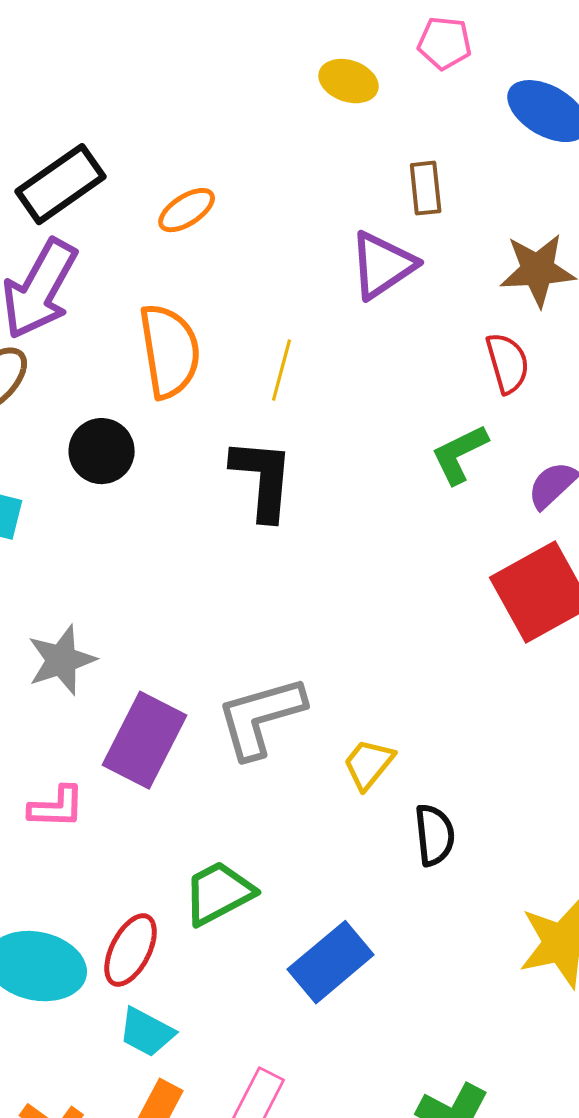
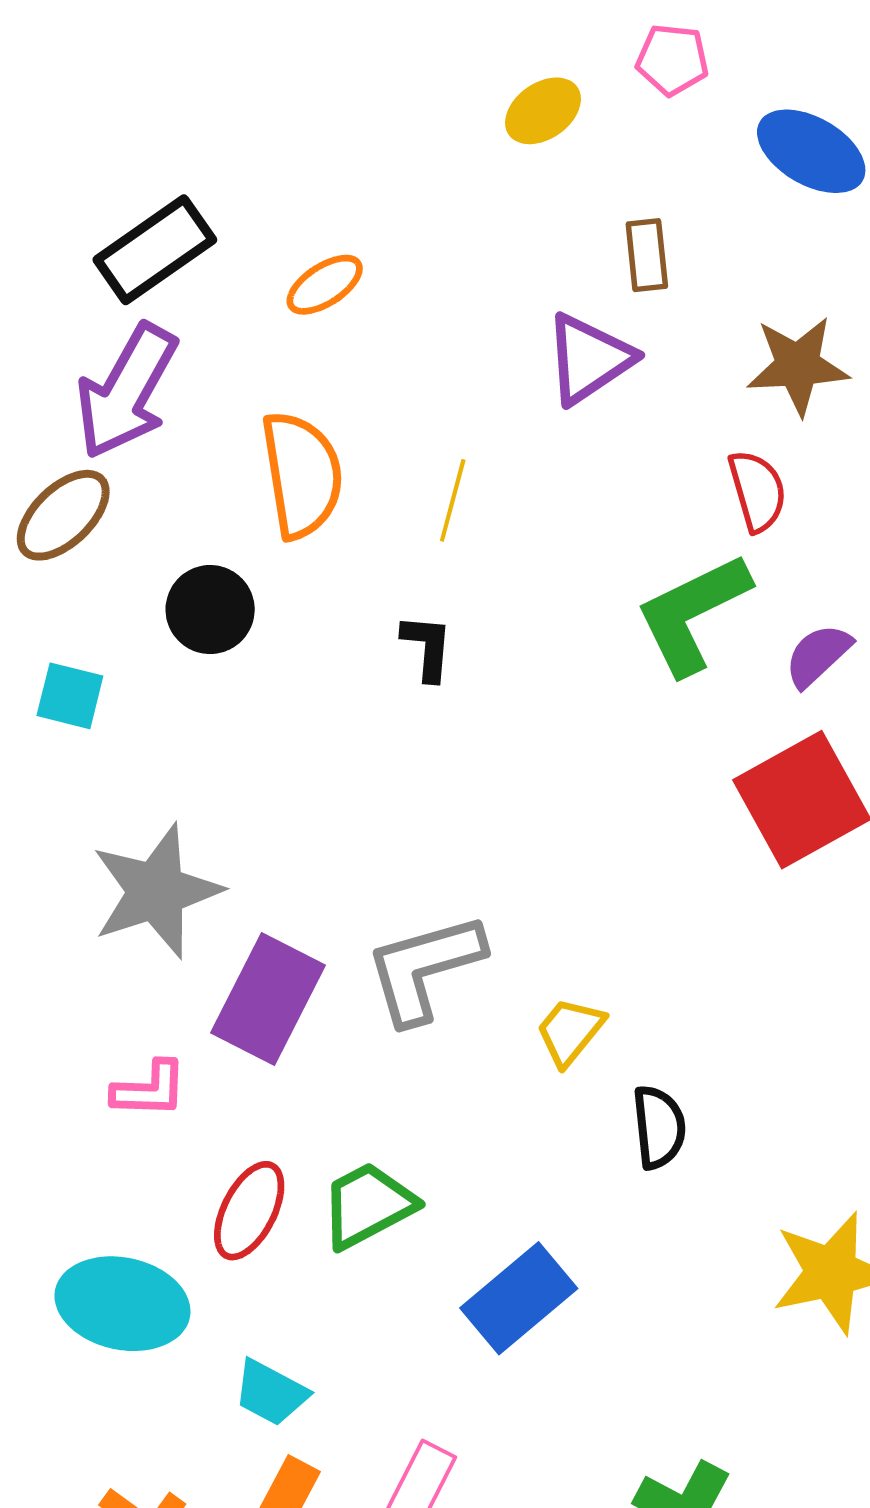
yellow ellipse: (349, 81) -> (543, 111), turned -54
green L-shape: (460, 454) -> (693, 614), size x1.5
black L-shape: (263, 479) -> (427, 647), size x0.6
gray star: (62, 660) -> (156, 891), size x1.4
red ellipse: (131, 950) -> (249, 1211), moved

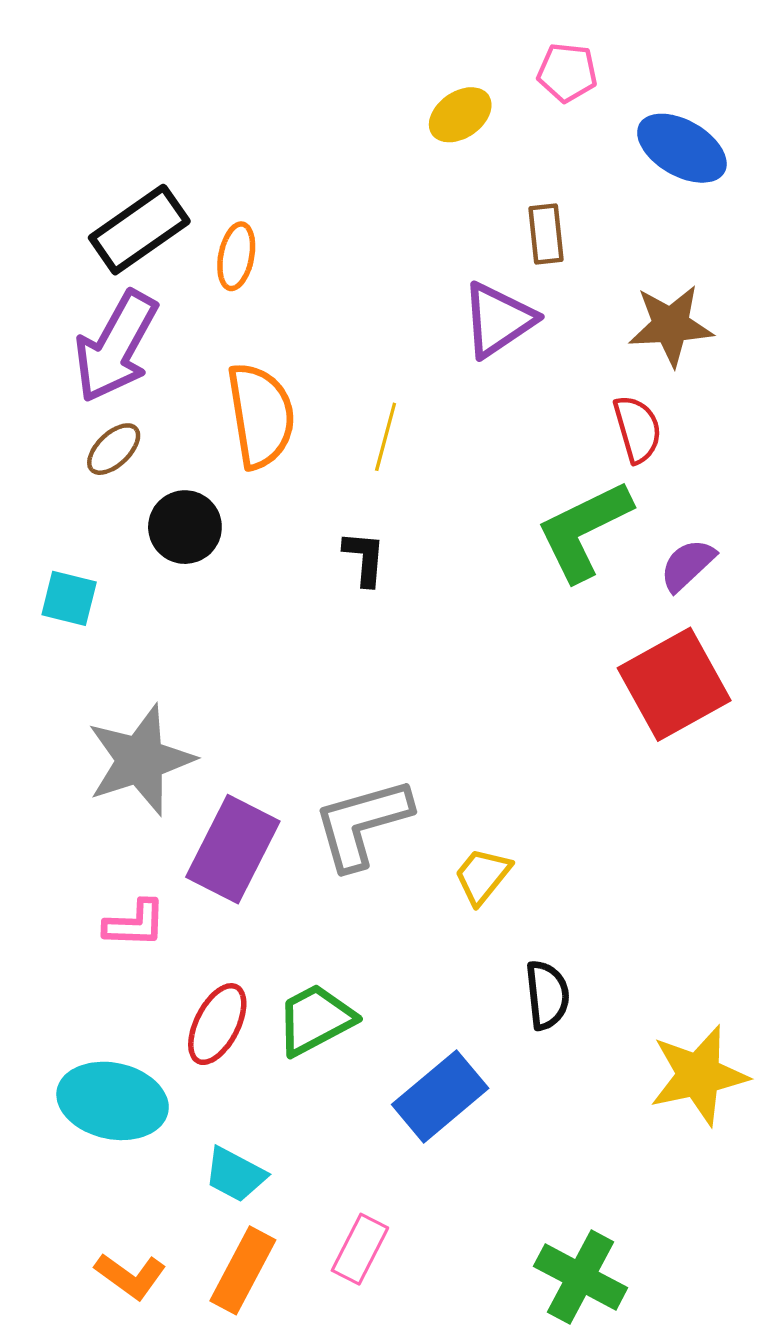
orange ellipse: (325, 285) -> (236, 256), moved, turned -46
brown ellipse: (63, 515) -> (114, 449), moved, size x0.7
black semicircle: (659, 1127) -> (547, 995), moved

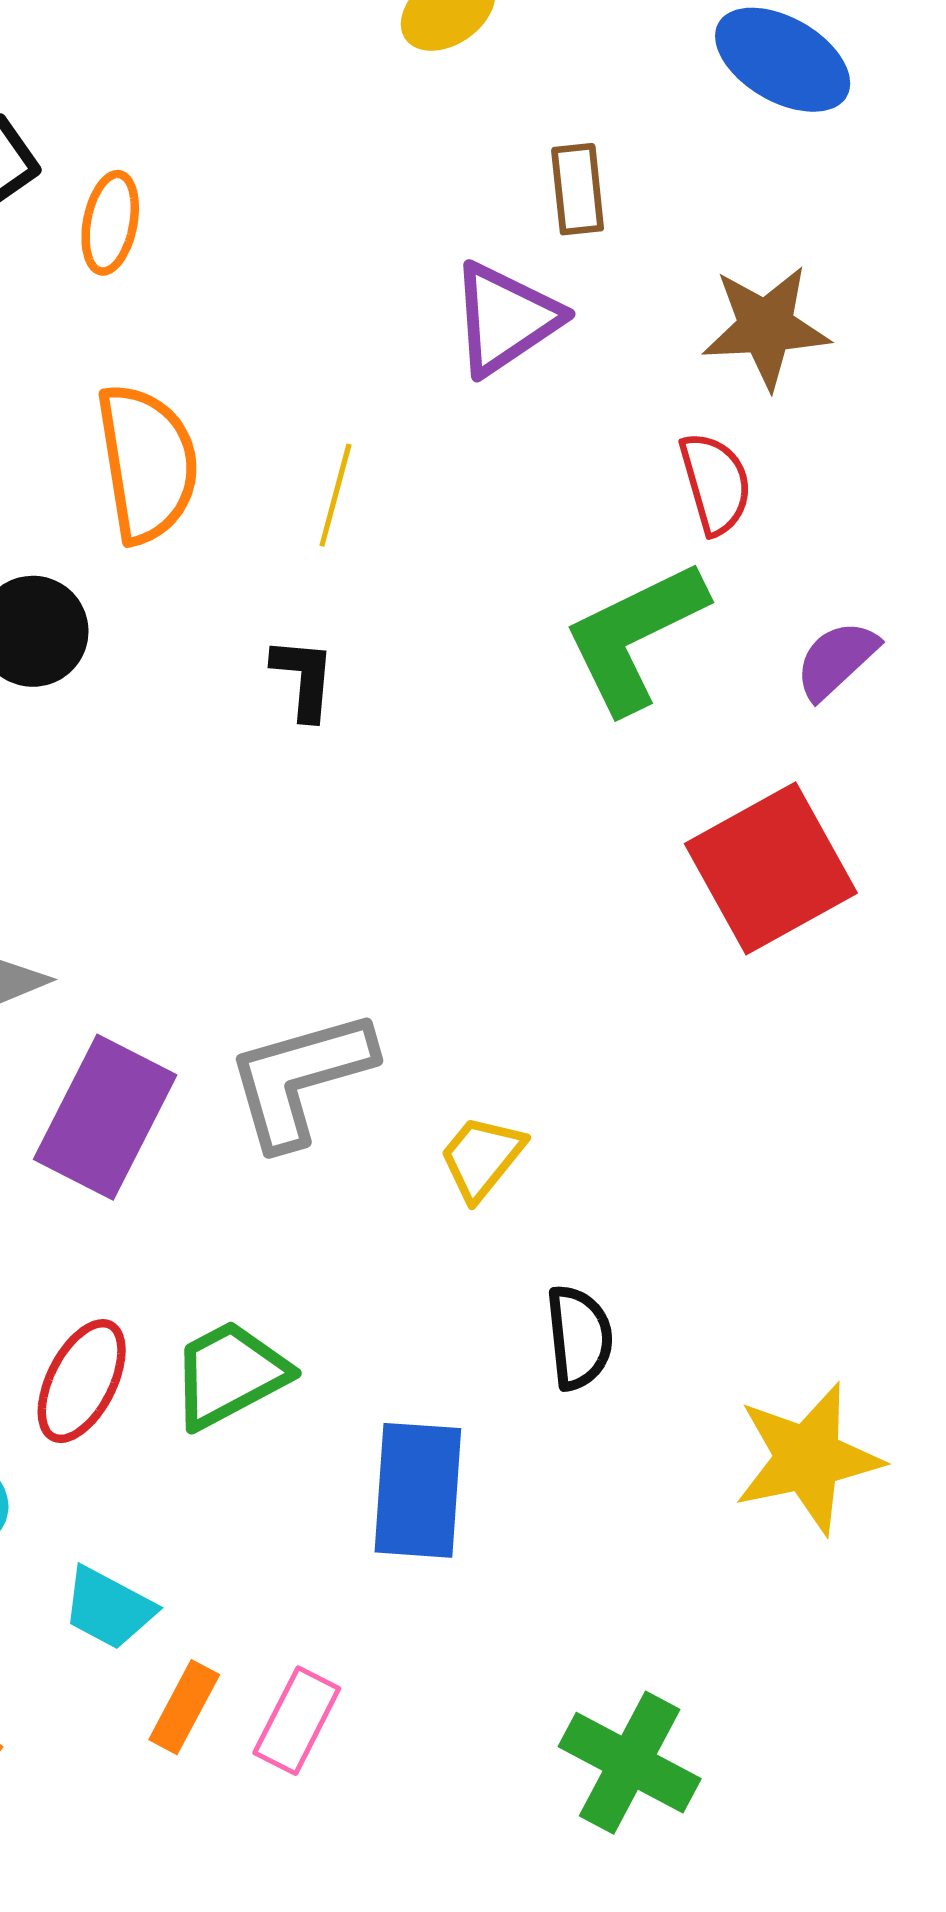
purple semicircle: (688, 565) -> (836, 660), moved
blue rectangle: (440, 1096) -> (418, 1490), turned -46
orange rectangle: (243, 1270) -> (184, 1707), moved, size x0.7

